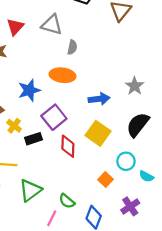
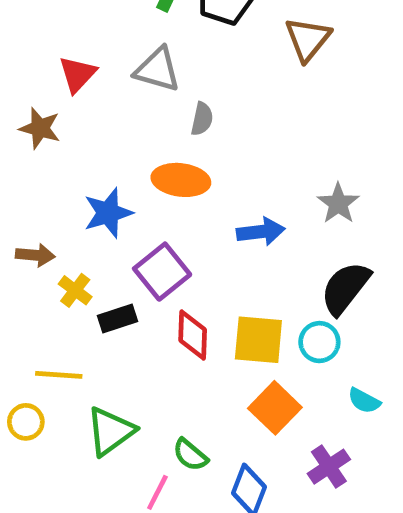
yellow square: (98, 133) -> (258, 340), moved, turned -30
cyan circle: (126, 161) -> (319, 342), moved
orange square: (106, 180) -> (275, 408), size x1.5

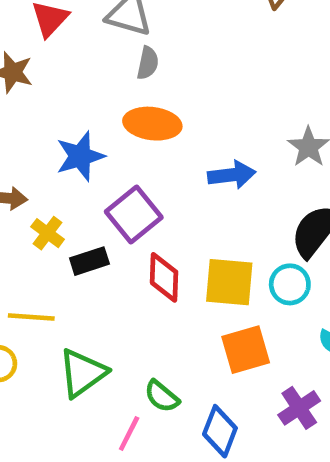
gray semicircle: (202, 119) -> (148, 63), moved
orange square: (275, 408) -> (246, 350), turned 30

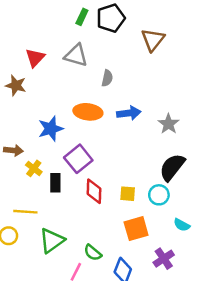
gray semicircle: (148, 63) -> (107, 78), moved
blue arrow: (232, 175) -> (129, 113), moved
black rectangle: (89, 261) -> (55, 183), turned -72
yellow square: (229, 282) -> (128, 194), size x0.6

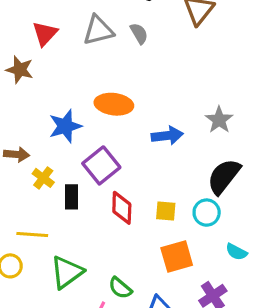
gray triangle: (76, 55) -> (98, 30), turned -30
gray semicircle: (107, 78) -> (139, 33), moved, turned -42
blue arrow: (129, 113) -> (167, 136), moved

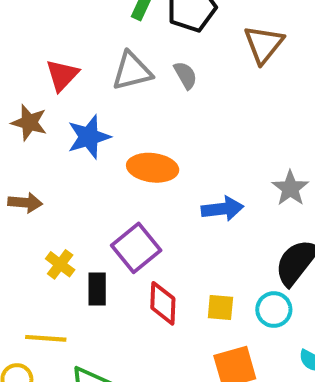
blue star: (65, 126) -> (89, 137), moved
brown arrow: (17, 154) -> (25, 203), moved

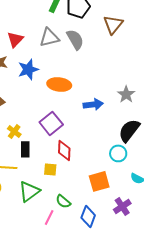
gray semicircle: (185, 75) -> (75, 39), size x1.5
black rectangle: (97, 289) -> (25, 149), moved
yellow square: (220, 307) -> (50, 169), moved

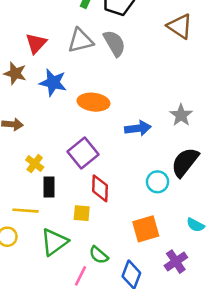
brown triangle: (113, 24) -> (180, 26), moved, turned -35
blue star: (28, 69) -> (53, 83), turned 30
cyan circle: (118, 153) -> (158, 182), moved

